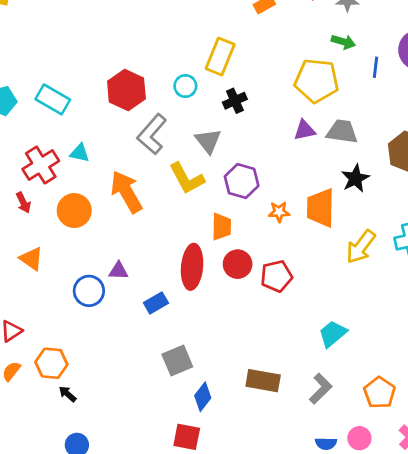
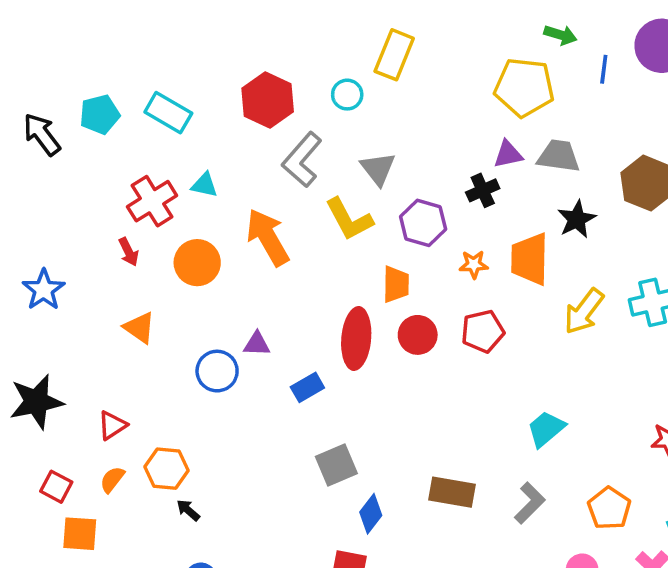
black cross: (235, 101) -> (483, 190), moved
red pentagon: (276, 276) -> (483, 331), moved

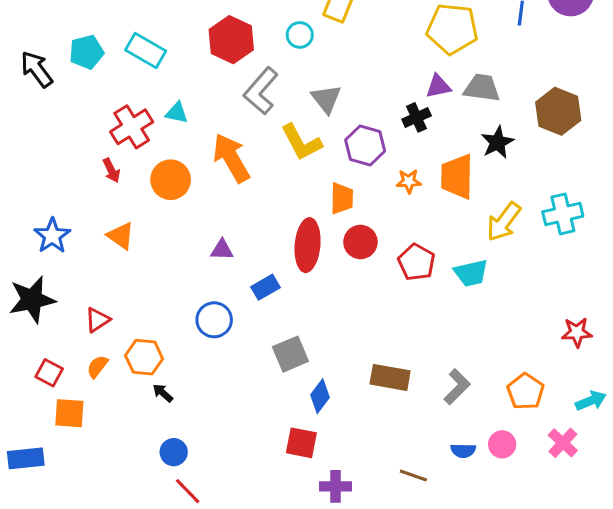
blue star: (44, 290) -> (52, 236), moved
red pentagon: (483, 331) -> (417, 262), moved, turned -30
blue circle: (217, 371) -> (214, 320), moved
cyan trapezoid: (546, 429) -> (471, 273), moved, turned -153

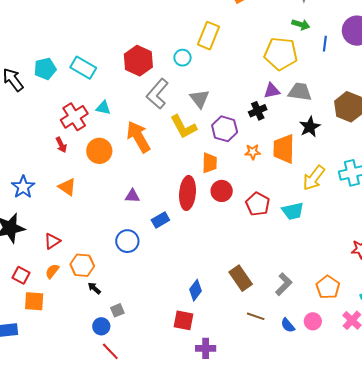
gray square: (290, 354) -> (117, 310), moved, size x0.6
brown rectangle: (390, 377) -> (241, 278), turned 45
blue semicircle: (463, 451) -> (288, 325), turned 49
brown line: (413, 475) -> (256, 316), moved

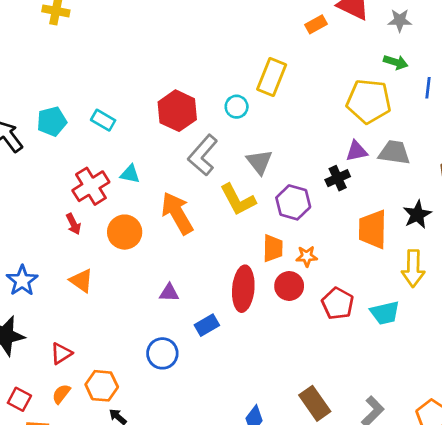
cyan rectangle: (83, 68) -> (103, 120), size x0.7
black star: (310, 127) -> (417, 215), moved
orange star: (253, 152) -> (307, 256), moved
yellow arrow: (314, 178) -> (413, 268), turned -36

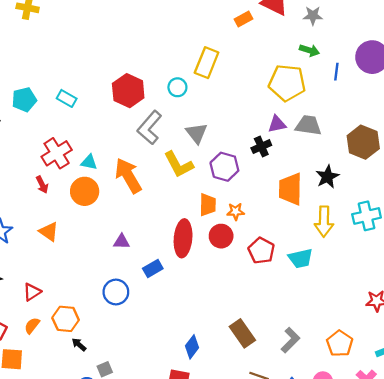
cyan triangle: (130, 174) -> (89, 162), moved

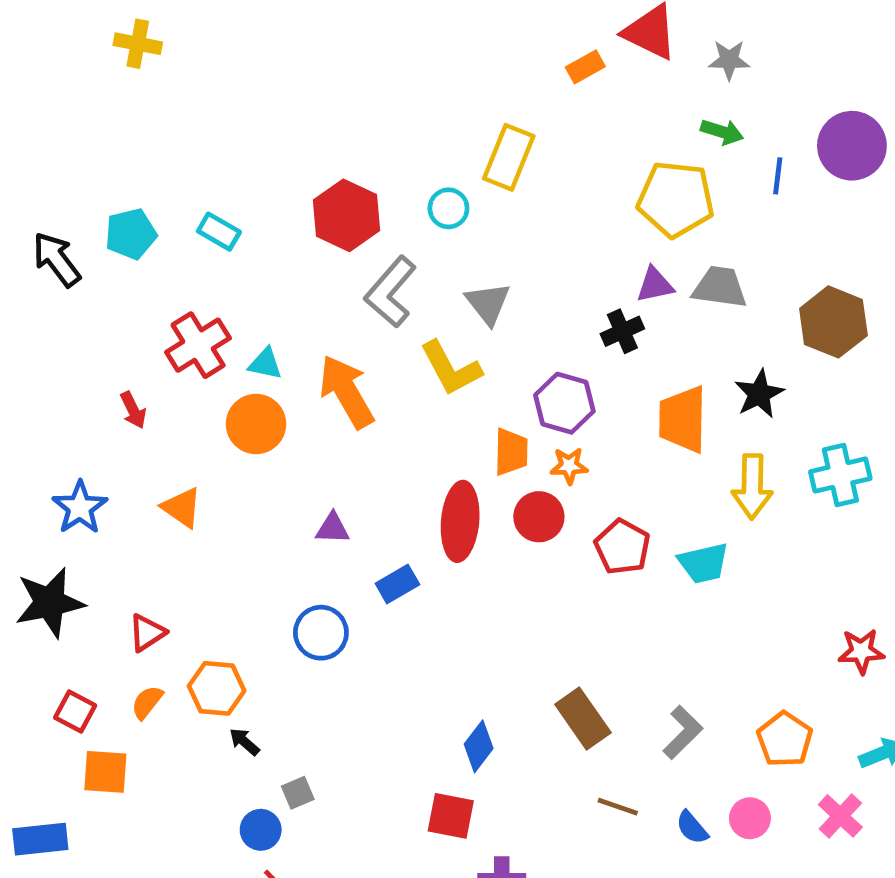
purple hexagon: (224, 167) -> (564, 403), moved
red arrow: (42, 185) -> (133, 410), moved

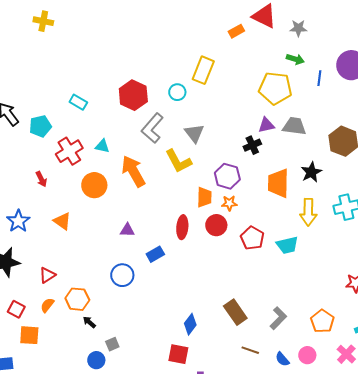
cyan pentagon: (131, 234) -> (40, 126), moved
cyan triangle: (265, 364) -> (102, 146), moved
red ellipse: (460, 521) -> (182, 227), size x0.7

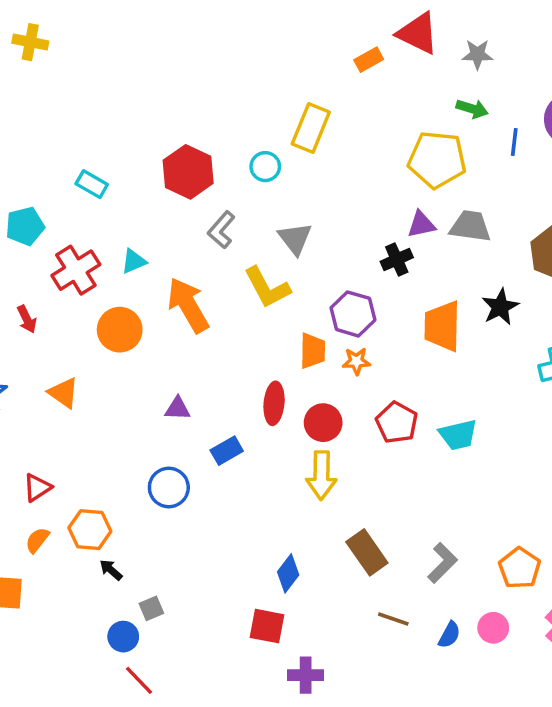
gray L-shape: (152, 128) -> (221, 230), size x0.7
cyan triangle: (102, 146) -> (134, 261), turned -35
yellow arrow: (308, 212) -> (321, 475), moved
red circle: (216, 225) -> (323, 423), moved
blue semicircle: (282, 359) -> (449, 635), turned -112

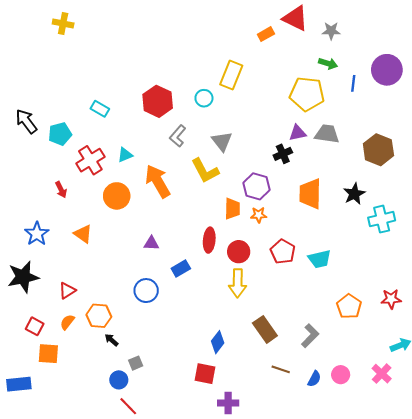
black star: (500, 307) -> (354, 194), moved
orange pentagon: (520, 568) -> (349, 306), moved

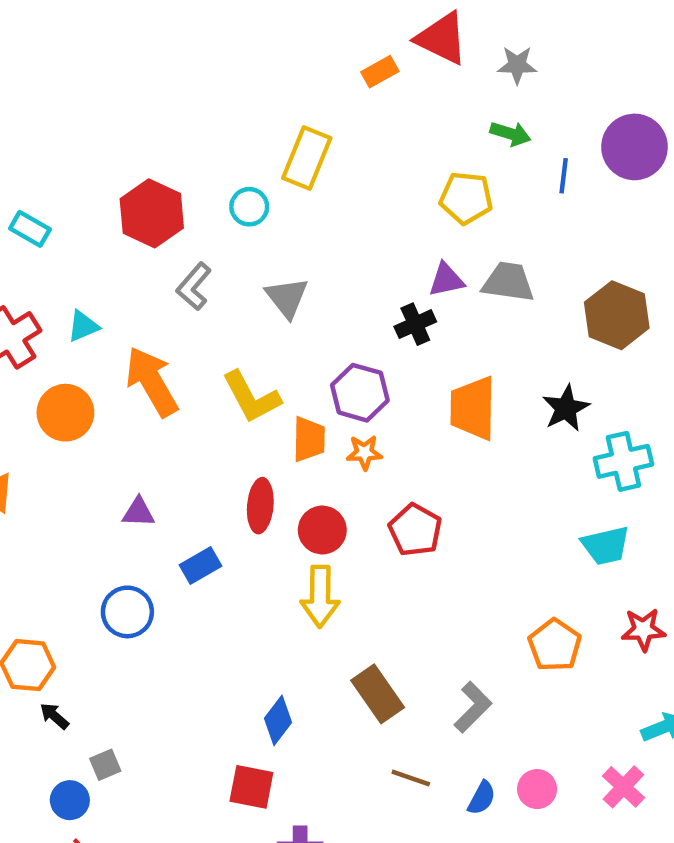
yellow pentagon: (307, 94) -> (466, 198), size x0.7
yellow L-shape: (205, 171) -> (251, 397), moved
cyan trapezoid: (320, 259) -> (606, 546), moved

